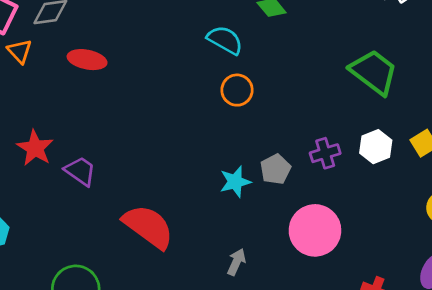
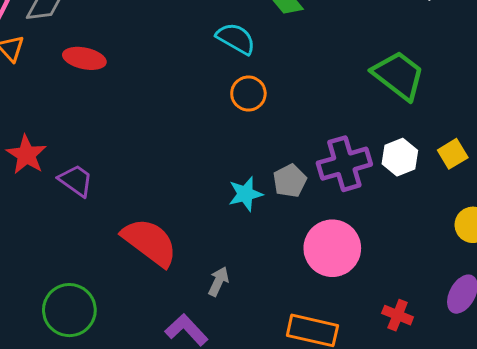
purple cross: (325, 153) -> (344, 164), size x1.6
gray arrow: (236, 262) -> (218, 281), moved

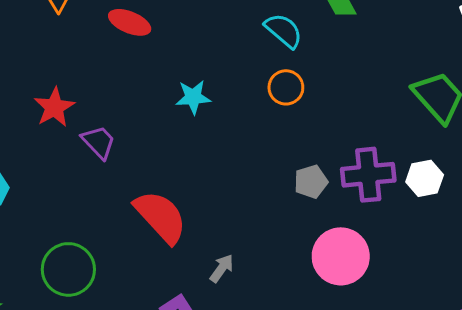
cyan star: (245, 194) -> (193, 97), moved

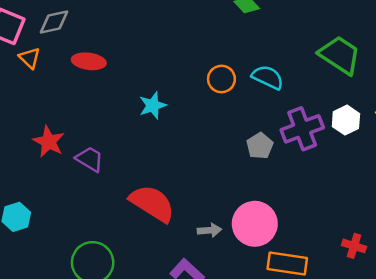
cyan semicircle: (284, 31) -> (268, 77), moved
pink circle: (341, 256) -> (255, 224), moved
gray arrow: (222, 268) -> (209, 230), turned 65

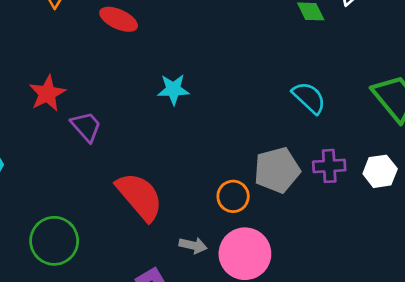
orange circle: (221, 79) -> (233, 196), moved
purple cross: (302, 129) -> (329, 166), size x0.7
gray pentagon: (260, 146) -> (277, 170), size x1.5

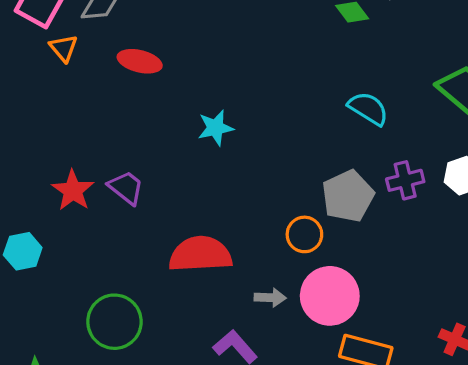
red star: (47, 93) -> (73, 190), moved
red semicircle: (140, 196) -> (200, 254), turned -42

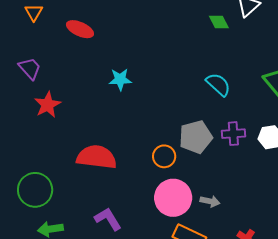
purple trapezoid: (126, 188) -> (30, 68), moved
red star: (73, 190) -> (48, 105), moved
gray arrow: (270, 298) -> (210, 201), moved

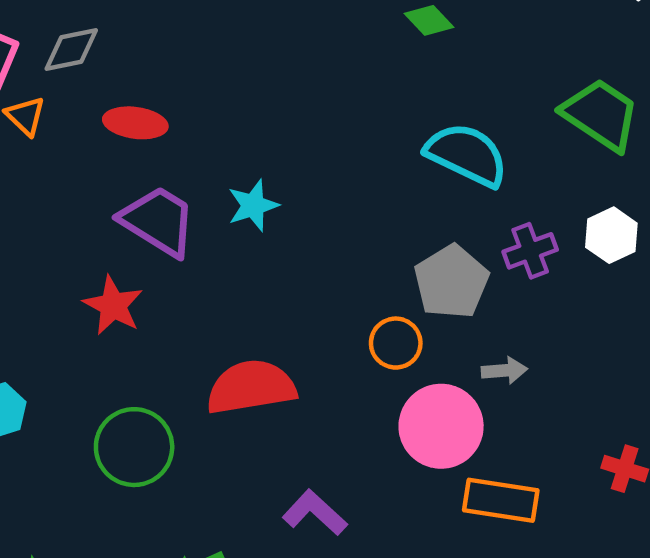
purple trapezoid: (30, 68) -> (158, 221), moved, size x1.5
cyan semicircle: (218, 84) -> (467, 155), size x1.4
green circle: (35, 190) -> (134, 447), moved
gray arrow: (210, 201) -> (504, 371), moved

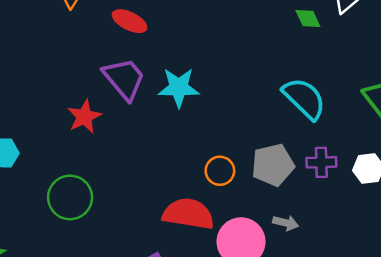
cyan star: (253, 206) -> (179, 87), size x1.4
orange circle: (396, 343) -> (220, 171), moved
red semicircle: (251, 387) -> (188, 214), moved

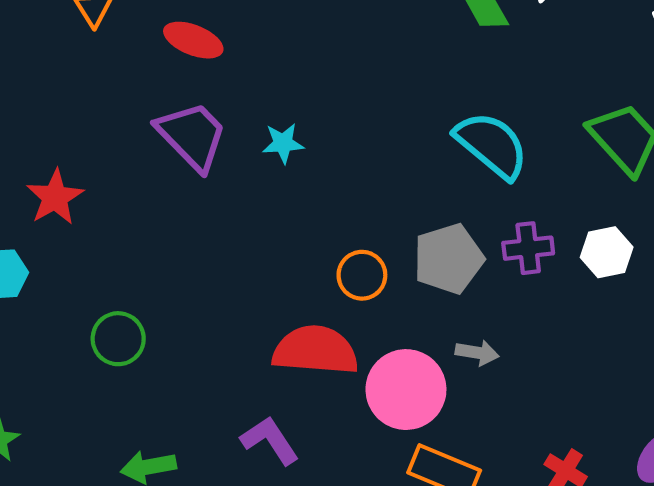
cyan star: (179, 87) -> (283, 143), size x0.6
red star: (84, 117) -> (55, 197), moved
green circle: (70, 197) -> (118, 339), size x0.7

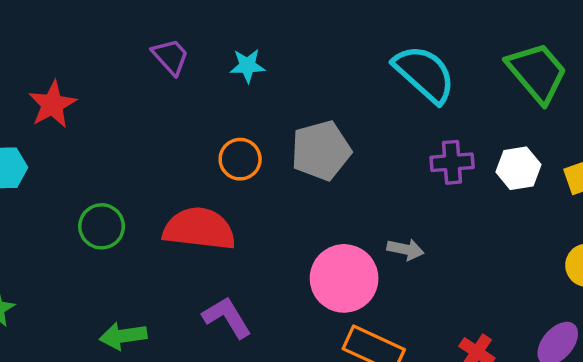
purple trapezoid: (192, 136) -> (170, 57), size x0.6
gray pentagon: (448, 259) -> (321, 151), moved
orange circle: (362, 275) -> (240, 159), moved
red semicircle: (315, 350) -> (199, 229), moved

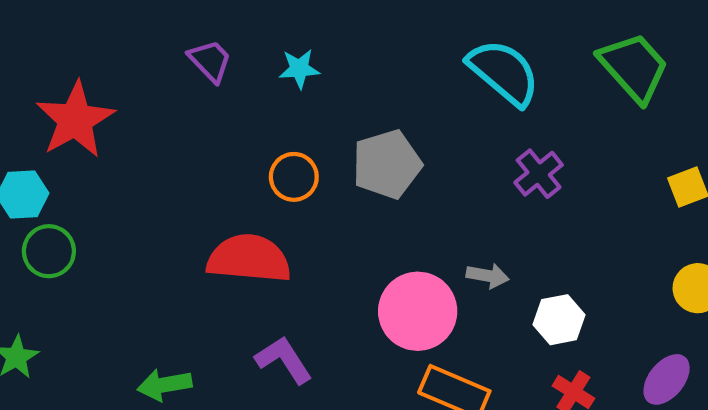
red star: (52, 104) -> (75, 120), size x1.4
purple cross: (452, 162) -> (539, 174), turned -33
white hexagon: (518, 168) -> (559, 320), moved
green circle: (102, 226) -> (49, 251), moved

